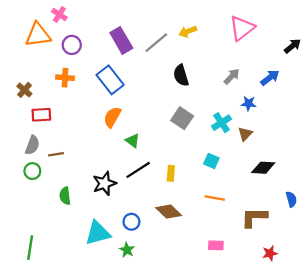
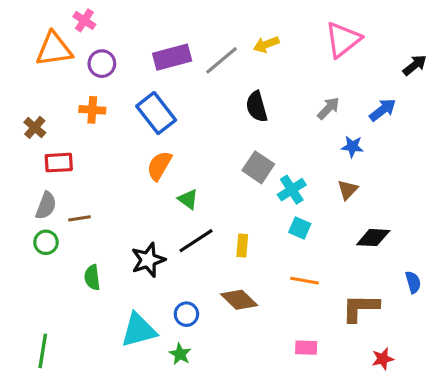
purple rectangle: (121, 40) -> (172, 57), turned -75
cyan cross: (222, 123) -> (292, 190), moved

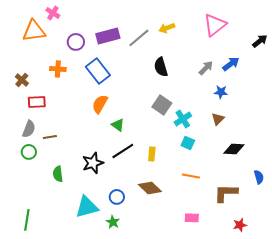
purple circle: (102, 64) -> (76, 42), moved
blue arrow: (383, 110) -> (231, 64), moved

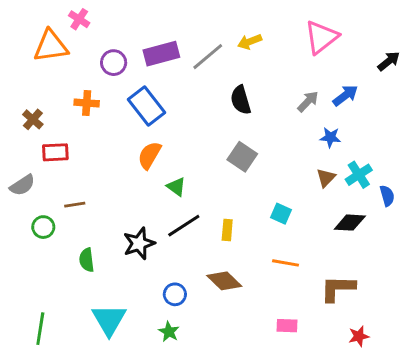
cyan cross: (183, 119) -> (359, 175), moved
gray semicircle: (29, 129) -> (22, 185), moved, turned 36
blue semicircle: (259, 177) -> (387, 196), moved
cyan triangle: (87, 207) -> (109, 320), moved, turned -45

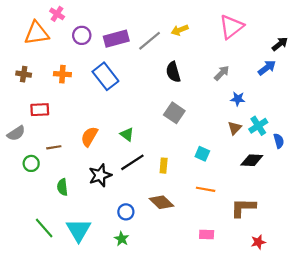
purple circle: (114, 63) -> (82, 35), moved
blue arrow: (345, 95) -> (267, 68), moved
brown cross: (33, 119) -> (24, 74), moved, turned -32
orange semicircle: (149, 155) -> (89, 137), moved
green line: (40, 329) -> (44, 228), moved, turned -50

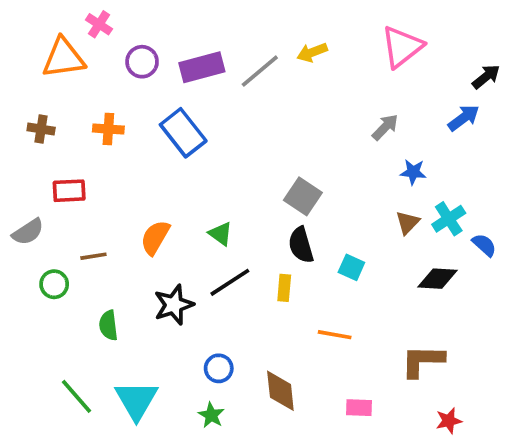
black semicircle: (173, 72) -> (301, 245), moved
blue semicircle: (279, 141) -> (484, 245), turned -32
orange line: (206, 189) -> (335, 335), moved
brown diamond: (161, 202) -> (280, 391), moved, turned 40

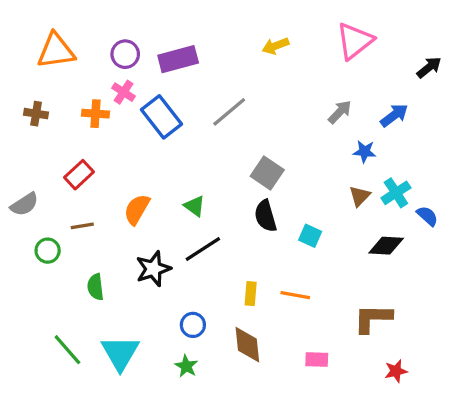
pink cross: (99, 24) -> (124, 92), moved
gray line: (260, 71) -> (229, 112), moved
blue arrow: (464, 118) -> (394, 115), moved
red rectangle: (69, 191) -> (79, 175), moved, turned -40
yellow rectangle: (284, 288) -> (251, 294), moved

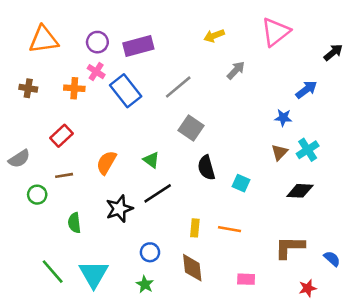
gray arrow: (340, 112) -> (236, 70), moved
gray square: (267, 173) -> (191, 128), moved
blue semicircle: (427, 216) -> (332, 259), moved

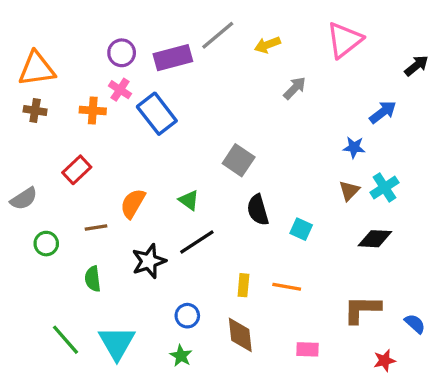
orange triangle: (44, 40) -> (37, 69), moved
gray line: (178, 87) -> (218, 35), moved
brown line: (64, 175) -> (96, 228), moved

